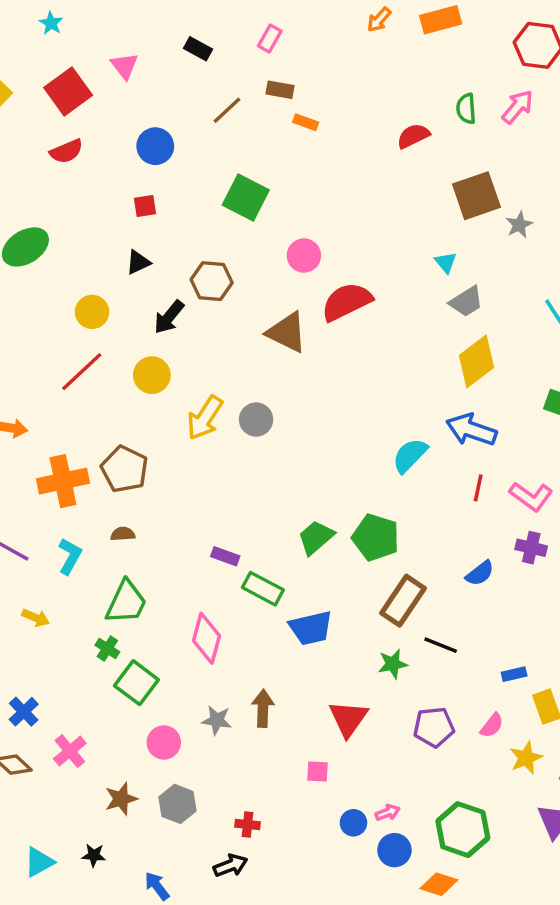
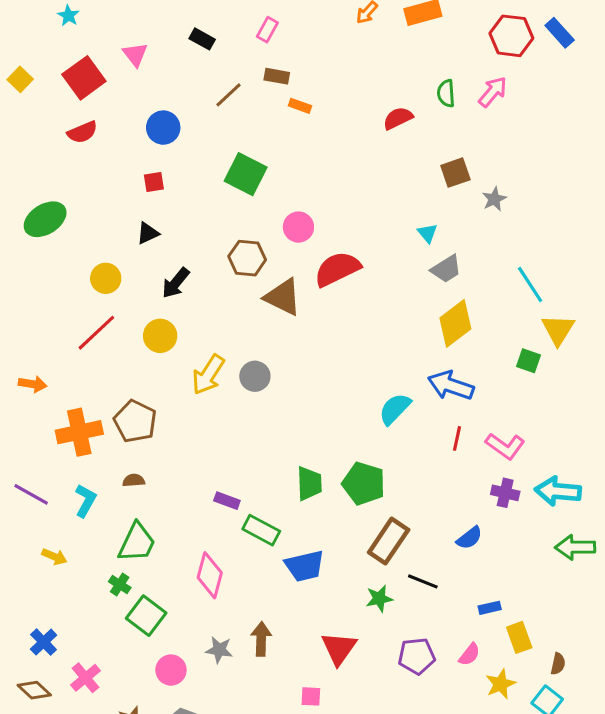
brown square: (476, 196) -> (455, 173), size x0.7
brown hexagon: (212, 281) -> (247, 258), moved
green trapezoid: (316, 537) -> (309, 483), turned 129
blue semicircle: (480, 573) -> (469, 538), moved

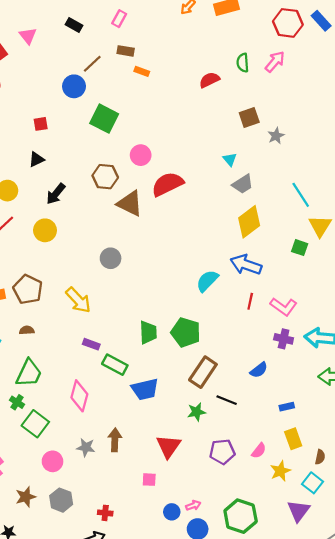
blue circle: (163, 128) -> (74, 86), moved
yellow arrow: (208, 375) -> (78, 300), moved, turned -76
blue rectangle: (490, 608) -> (287, 407), moved

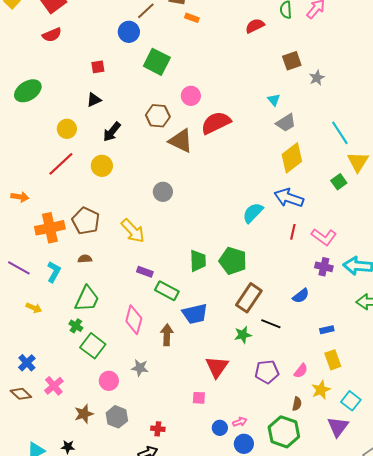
green square: (300, 248) -> (339, 182), turned 35
brown arrow: (115, 440) -> (167, 335), moved
brown semicircle: (320, 457) -> (297, 404), moved

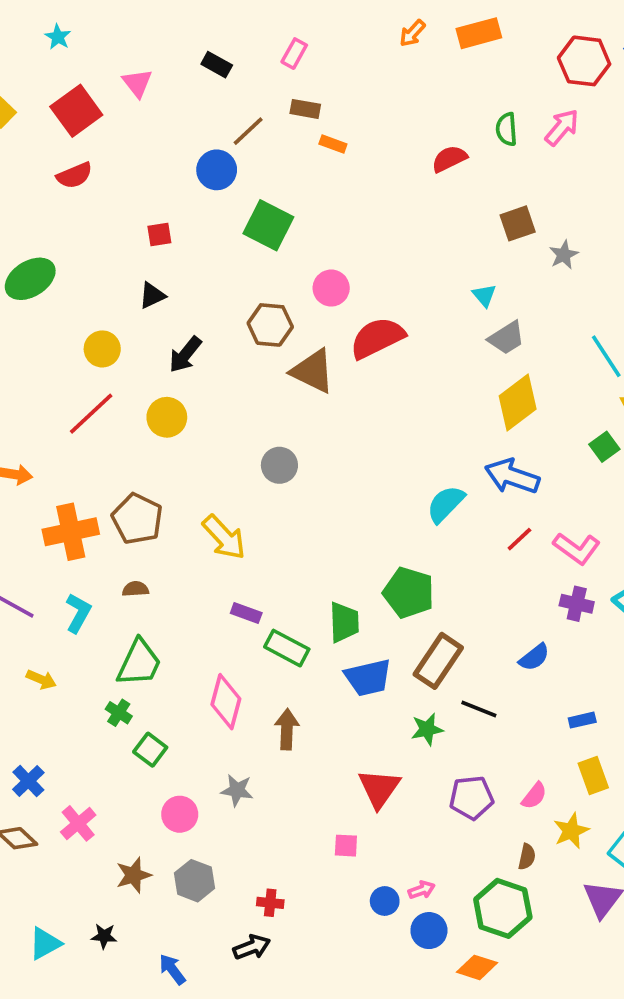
red line: (293, 232) -> (519, 539), turned 35
green trapezoid: (198, 261) -> (344, 622), moved
blue trapezoid: (195, 314) -> (368, 678), moved
green square: (93, 346) -> (150, 750), size x0.7

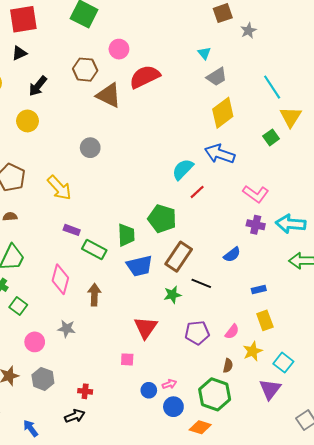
red square: (159, 234) -> (23, 19), size x2.0
red line: (519, 539) -> (197, 192), moved

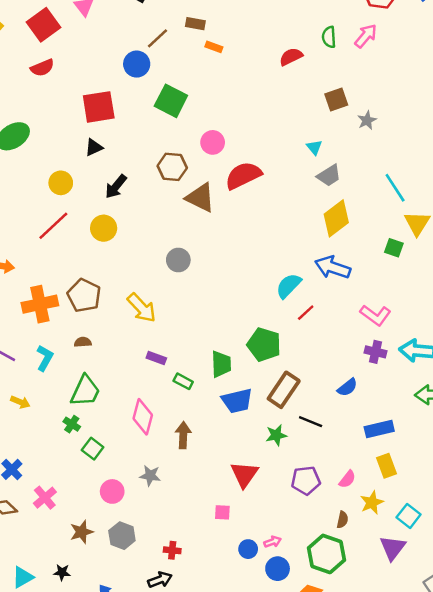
green square: (271, 137) -> (394, 248), turned -35
green rectangle: (94, 249) -> (183, 381), size x0.7
blue rectangle: (259, 290) -> (379, 429), size x1.6

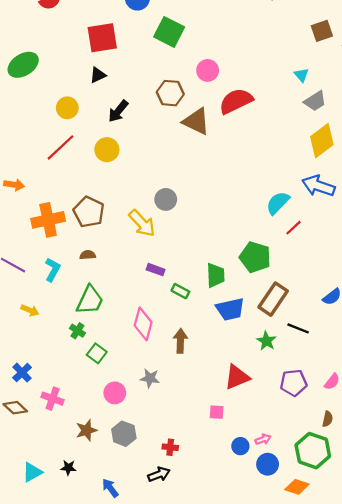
gray circle: (178, 260) -> (166, 199), moved
green star: (276, 435) -> (266, 341), turned -30
red triangle: (244, 474) -> (237, 377), turned 32
pink cross: (45, 498) -> (53, 399), turned -30

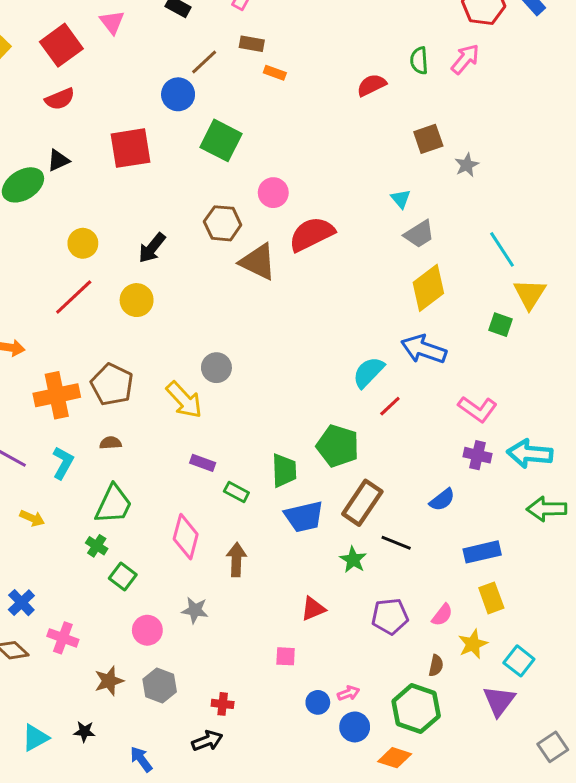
black triangle: (98, 75) -> (58, 160), moved
red triangle: (237, 377) -> (313, 609), size x0.7

